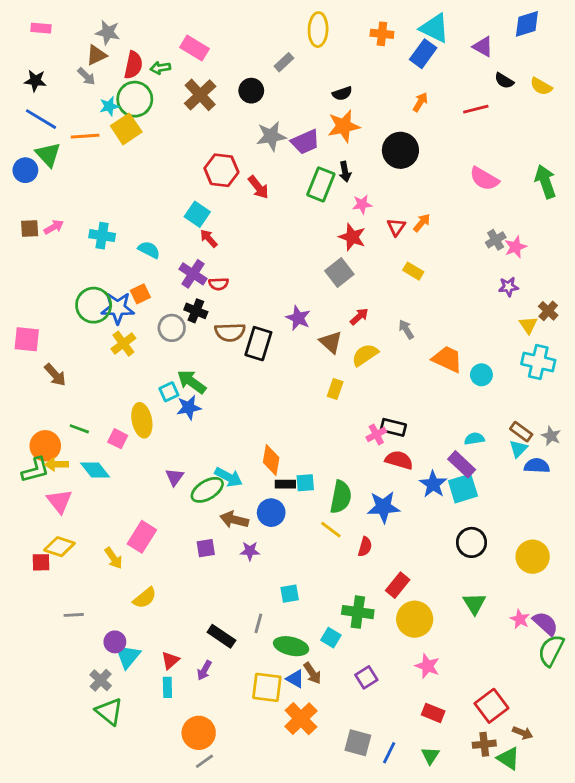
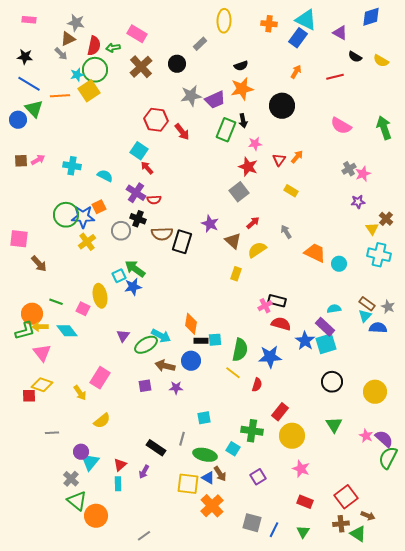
orange circle: (199, 733) -> (96, 516), moved

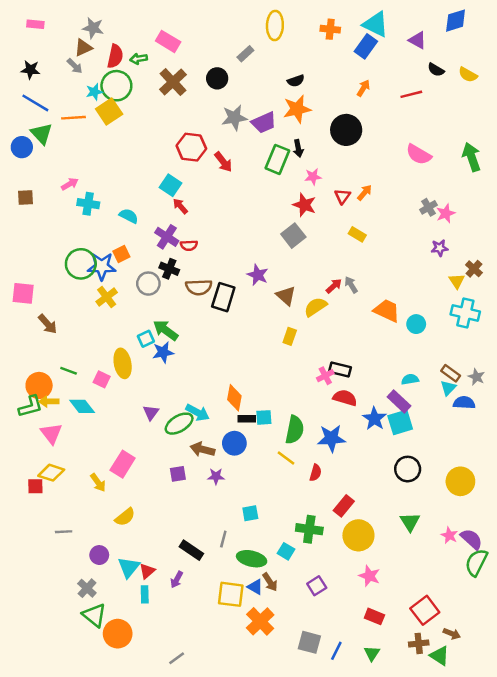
pink arrow: (38, 160) -> (70, 184), moved
red arrow: (253, 223) -> (334, 286), moved
cyan triangle: (90, 462) -> (129, 567), moved

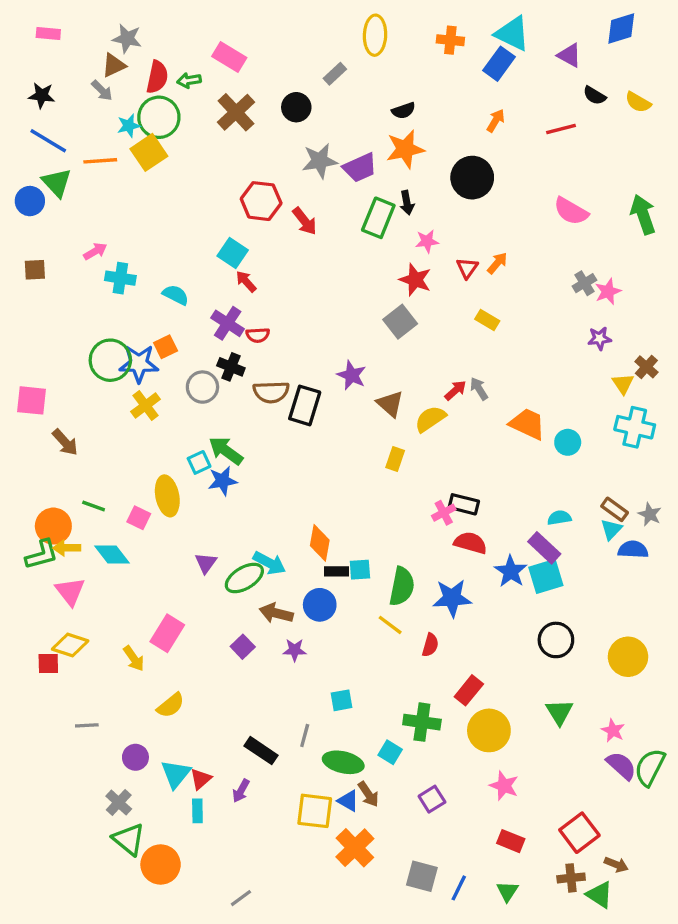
purple square: (178, 474) -> (243, 647), turned -35
purple semicircle: (471, 539) -> (621, 766), moved

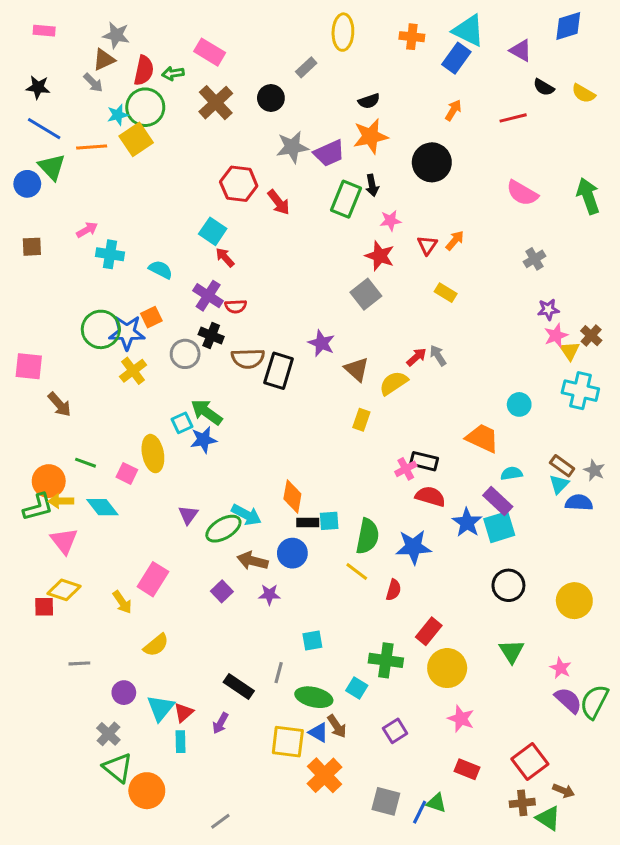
pink star: (608, 292) -> (556, 336), moved
orange trapezoid: (527, 424) -> (482, 438), moved
green triangle: (507, 891) -> (436, 803), moved, turned -45

